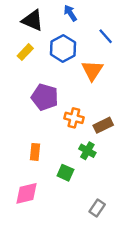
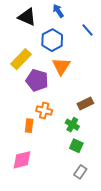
yellow rectangle: (25, 52) -> (21, 59), moved, size x1.5
orange triangle: (92, 70) -> (61, 66), moved
orange cross: (74, 118) -> (44, 111), moved
green square: (65, 173) -> (76, 146), moved

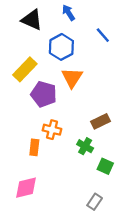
green square: (76, 146) -> (105, 166), moved

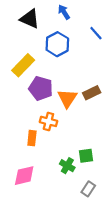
orange triangle: (72, 78) -> (67, 98), moved
brown rectangle: (100, 121) -> (92, 93), moved
green cross: (85, 146) -> (67, 166), moved
green square: (105, 166) -> (86, 156), moved, turned -32

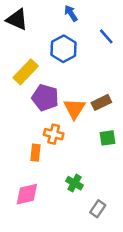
black triangle: (30, 19) -> (17, 19), moved
green square: (86, 156) -> (108, 138), moved

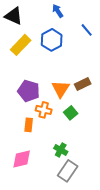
yellow rectangle: (26, 72) -> (21, 45), moved
purple pentagon: (45, 98) -> (29, 91), moved
green square: (108, 138) -> (71, 113), moved, turned -32
gray rectangle: (98, 209) -> (68, 171), moved, size x1.5

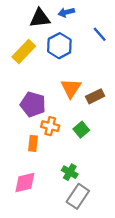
blue arrow: (58, 11) -> (66, 12), turned -72
black triangle: (14, 16) -> (40, 18), moved, turned -30
orange triangle: (61, 89) -> (71, 88), moved

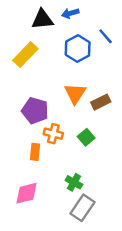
blue hexagon: (59, 46) -> (78, 49), moved

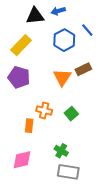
brown rectangle: (101, 102) -> (83, 69), moved
purple pentagon: (35, 111) -> (19, 77), moved
gray rectangle: (82, 208) -> (68, 172), turned 65

